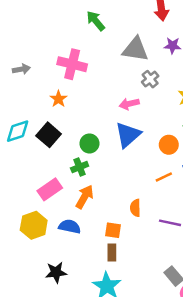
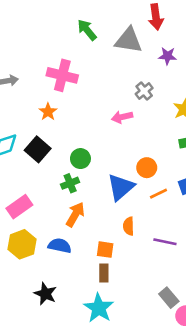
gray triangle: (135, 49) -> (129, 40), moved
blue triangle: (128, 135) -> (121, 187), moved
orange circle: (169, 145) -> (147, 168), moved
pink rectangle: (50, 189) -> (19, 207), moved
black star: (56, 272) -> (45, 294), turned 30

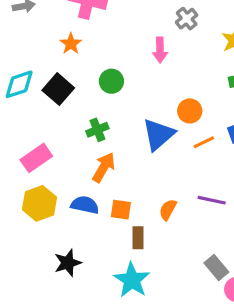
pink arrow: (122, 117) -> (160, 50), turned -78
green circle: (80, 159) -> (111, 81), moved
orange semicircle: (129, 226) -> (168, 210), moved, turned 30
orange square: (105, 250) -> (121, 210), moved
black star: (45, 294) -> (68, 263), turned 30

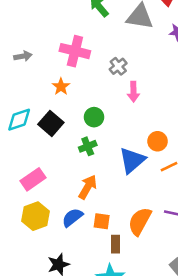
gray cross: (187, 19) -> (118, 66), moved
green cross: (97, 130) -> (88, 146), moved
blue semicircle: (85, 205) -> (72, 217), turned -50
orange semicircle: (168, 210) -> (140, 221), size x1.6

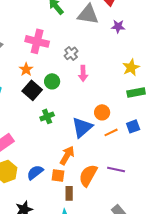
green circle: (94, 117) -> (52, 81), moved
black square: (51, 123) -> (32, 90), moved
orange arrow: (88, 187) -> (67, 155), moved

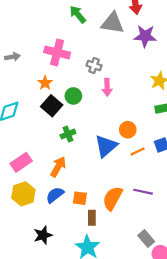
purple star: (118, 26) -> (145, 36), size x1.5
gray cross: (71, 53) -> (94, 66), turned -32
orange arrow: (67, 155) -> (58, 167), moved

